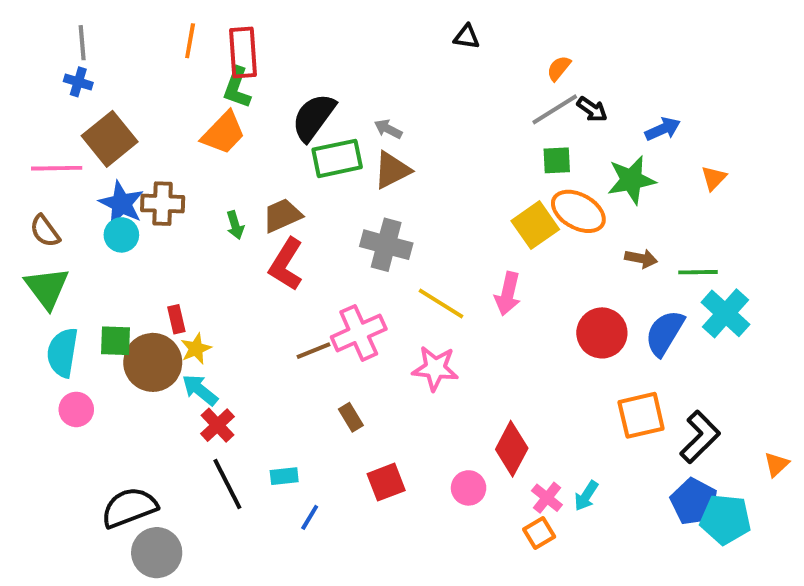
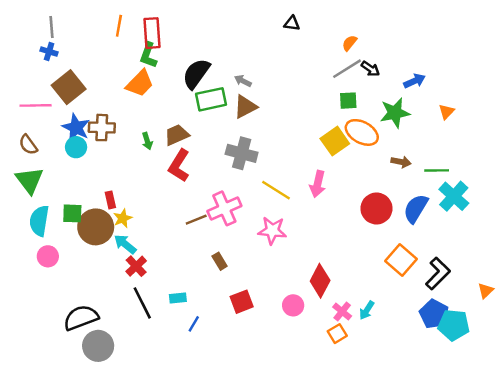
orange square: (641, 415) -> (401, 260), turned -36

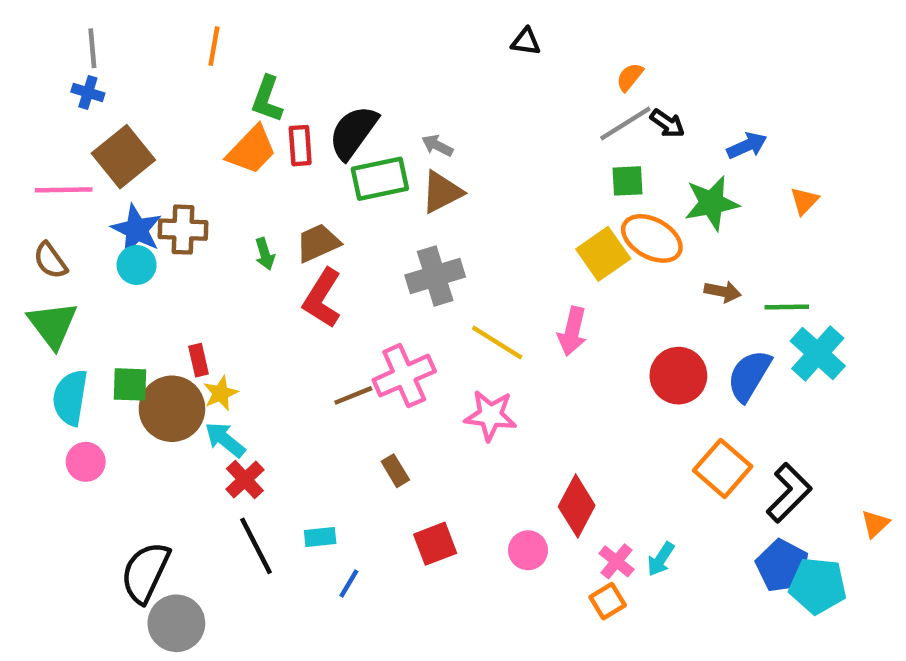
red rectangle: (152, 33) -> (300, 146), moved, size x0.7
gray cross: (242, 153) -> (435, 276), turned -32
black semicircle: (81, 318) -> (145, 572), turned -44

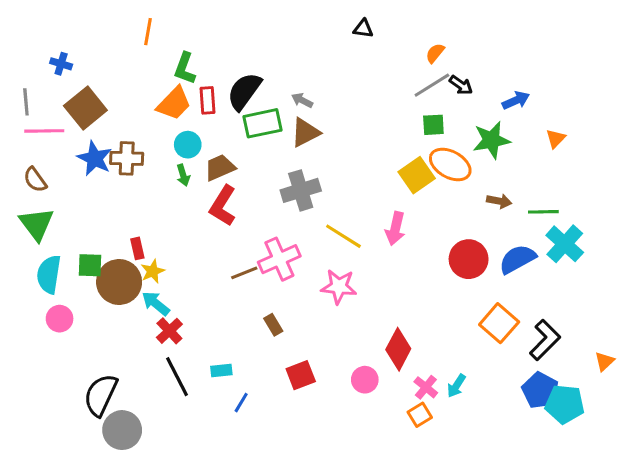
gray line: (92, 48) -> (26, 102), moved
cyan circle: (137, 265) -> (188, 145), moved
blue semicircle: (749, 376) -> (517, 259), turned 30

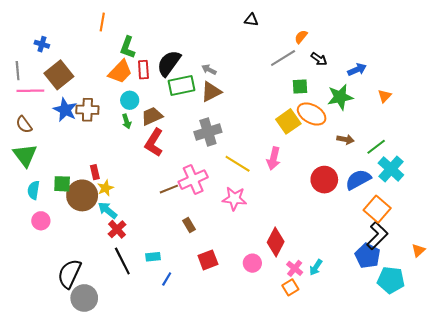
gray line: (432, 85) -> (283, 58), moved
green line: (543, 212) -> (376, 147), turned -36
cyan semicircle: (49, 274) -> (33, 190), size x0.7
orange square: (499, 323) -> (377, 209), moved
blue pentagon: (540, 390) -> (368, 256), moved

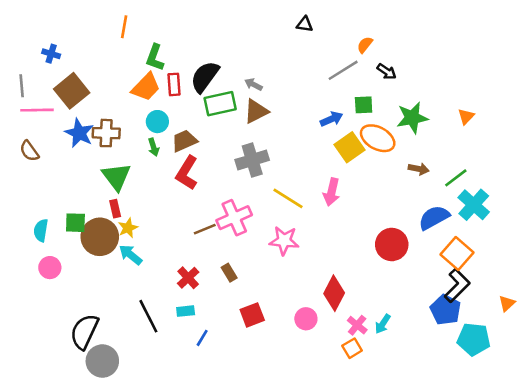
blue arrow: (357, 70) -> (332, 119), moved
green triangle: (25, 155) -> (116, 177), moved
red circle: (324, 180) -> (392, 244), moved
red cross: (117, 229) -> (188, 278), moved

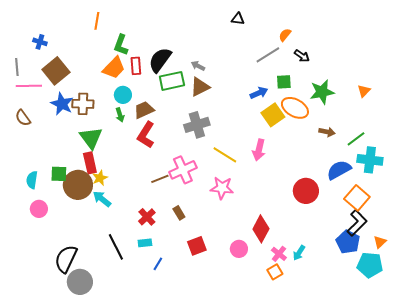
cyan cross: (474, 205) -> (370, 160), turned -35
red rectangle: (115, 209) -> (90, 163), size x1.5
orange triangle: (507, 303) -> (380, 242), moved

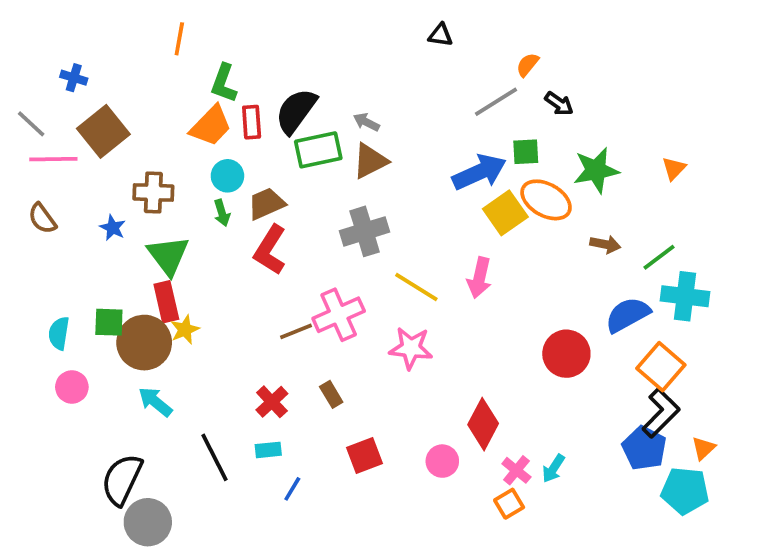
gray line: (17, 67) -> (31, 124), turned -42
blue arrow: (259, 93) -> (479, 172), size x1.6
blue star: (62, 104) -> (113, 228), moved, size x0.6
cyan arrow: (102, 199) -> (155, 402), moved

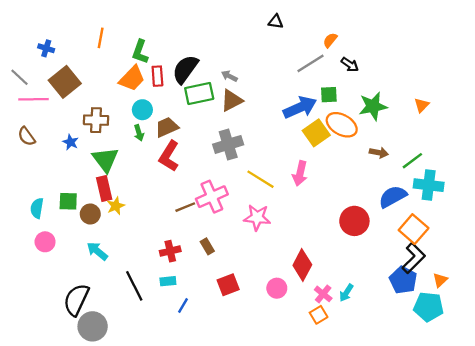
orange line: (179, 39) -> (101, 38), moved
brown circle: (144, 343) -> (90, 214), size x0.6
red cross: (272, 402) -> (170, 251), turned 30

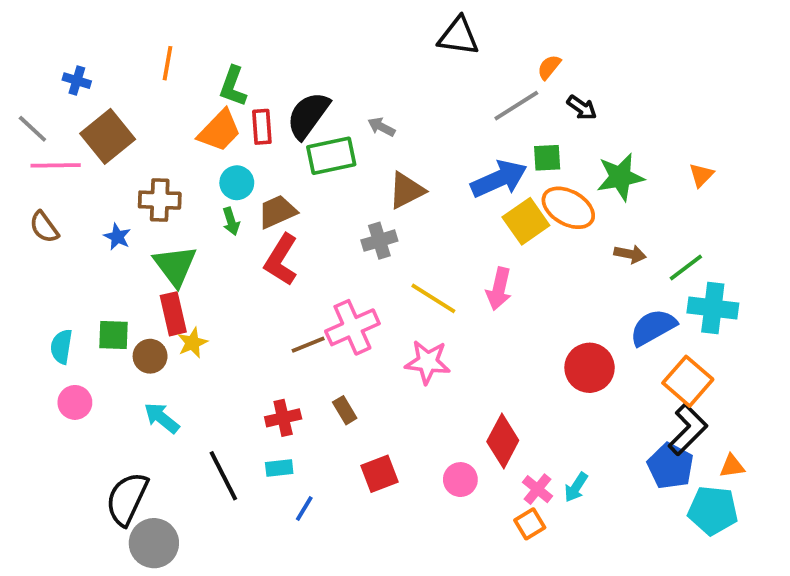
black triangle: (276, 22) -> (458, 36), size x1.6
brown triangle: (232, 100) -> (406, 190), moved
gray cross: (228, 144) -> (379, 241), size x0.7
orange triangle: (440, 280) -> (732, 466), turned 35

